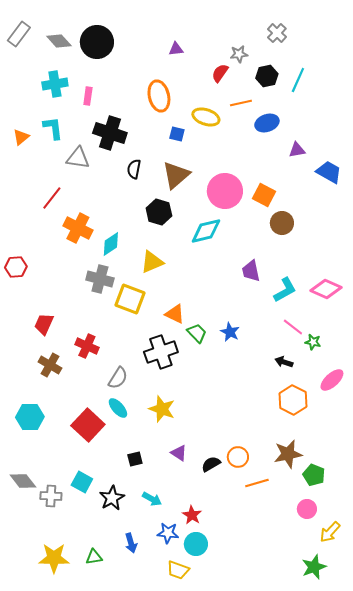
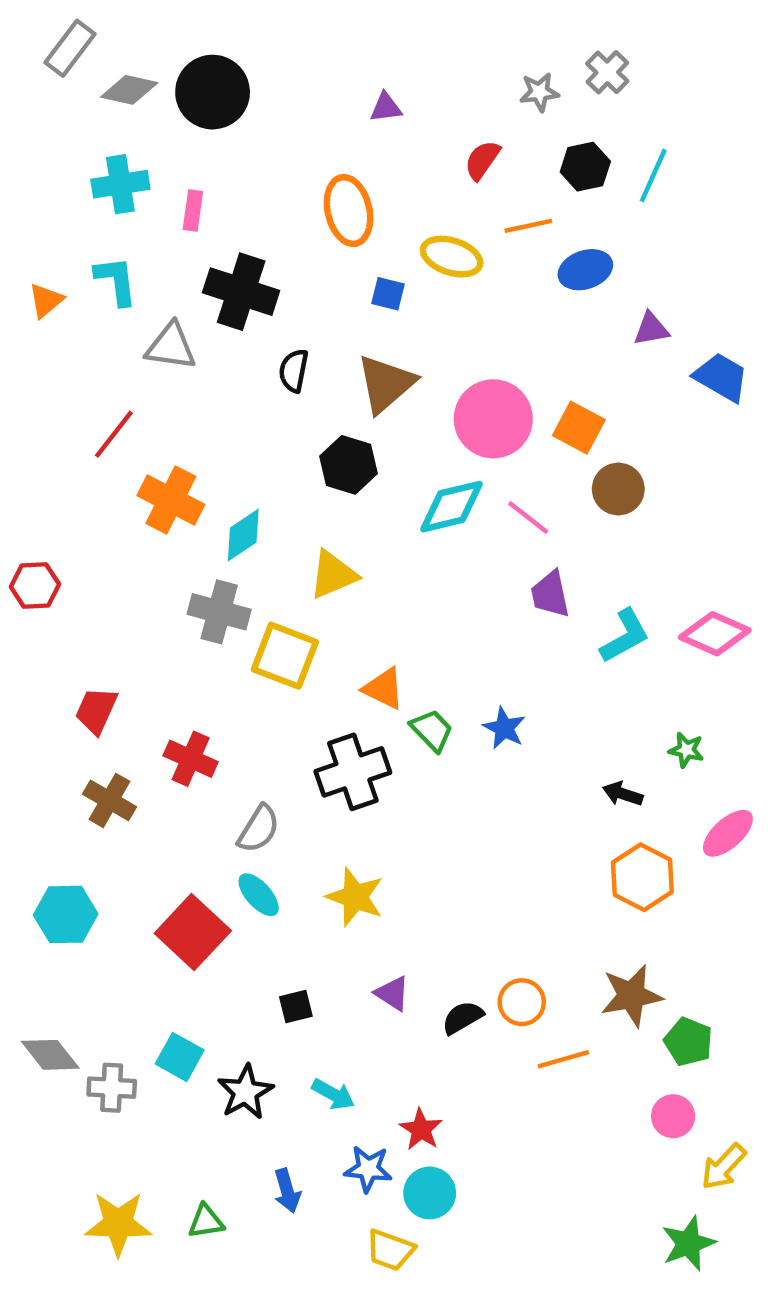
gray rectangle: (19, 34) -> (70, 48), moved
gray diamond: (59, 41) -> (129, 90), turned -35
gray star: (239, 54) -> (539, 92), moved
pink line: (293, 327) -> (528, 518), moved

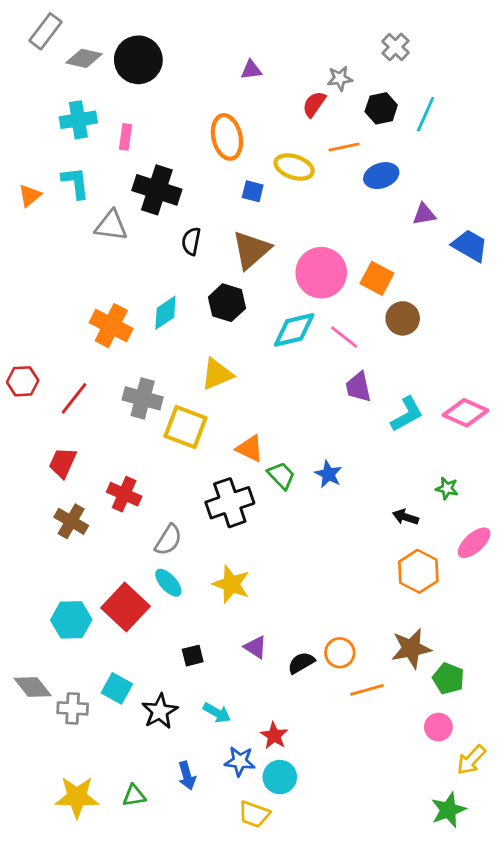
gray star: (539, 92) -> (340, 78), moved
red line: (114, 434) -> (74, 398), moved
cyan diamond: (243, 535) -> (165, 313), moved
cyan hexagon: (66, 914) -> (71, 620), moved

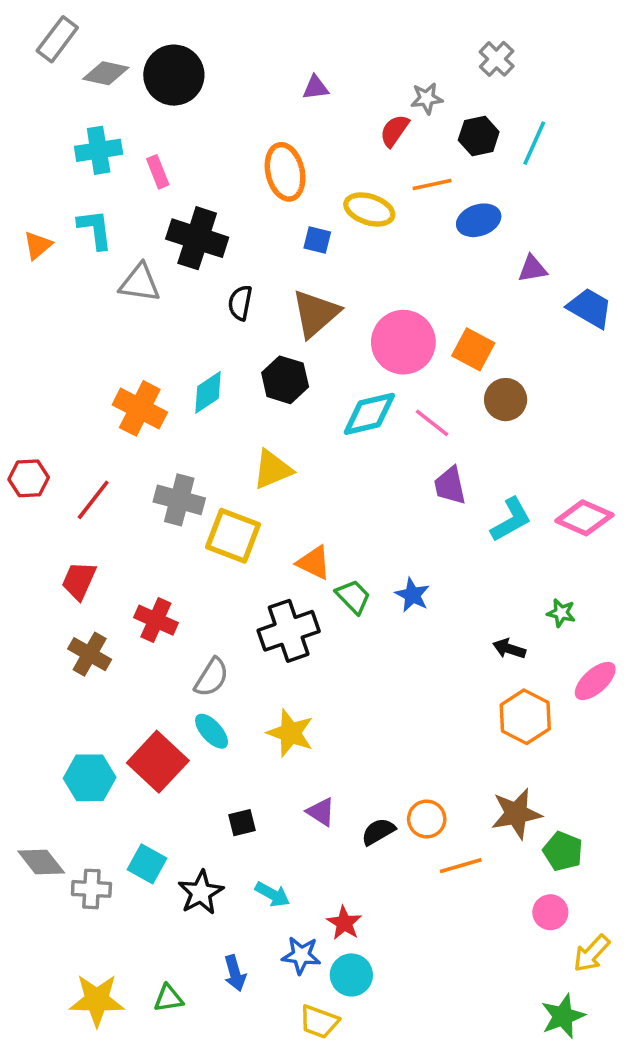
pink rectangle: (125, 137) -> (158, 172), turned -30

